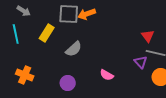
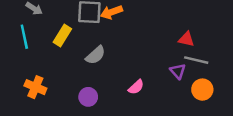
red triangle: (148, 36) -> (186, 39), turned -40
pink semicircle: (107, 75) -> (136, 87), turned -72

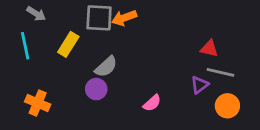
purple triangle: (178, 71) -> (200, 85), turned 35
purple circle: (88, 97) -> (96, 89), moved

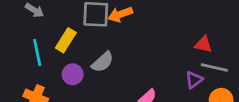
cyan line: (25, 46) -> (37, 53), moved
purple circle: (96, 89) -> (73, 74), moved

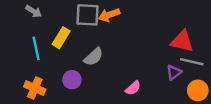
red triangle: (203, 44) -> (182, 41), size x1.5
purple circle: (73, 74) -> (72, 80), moved

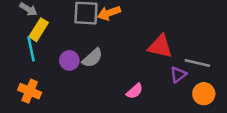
yellow rectangle: (61, 38) -> (39, 30), moved
red triangle: (182, 41) -> (160, 46), moved
purple circle: (72, 80) -> (69, 60), moved

